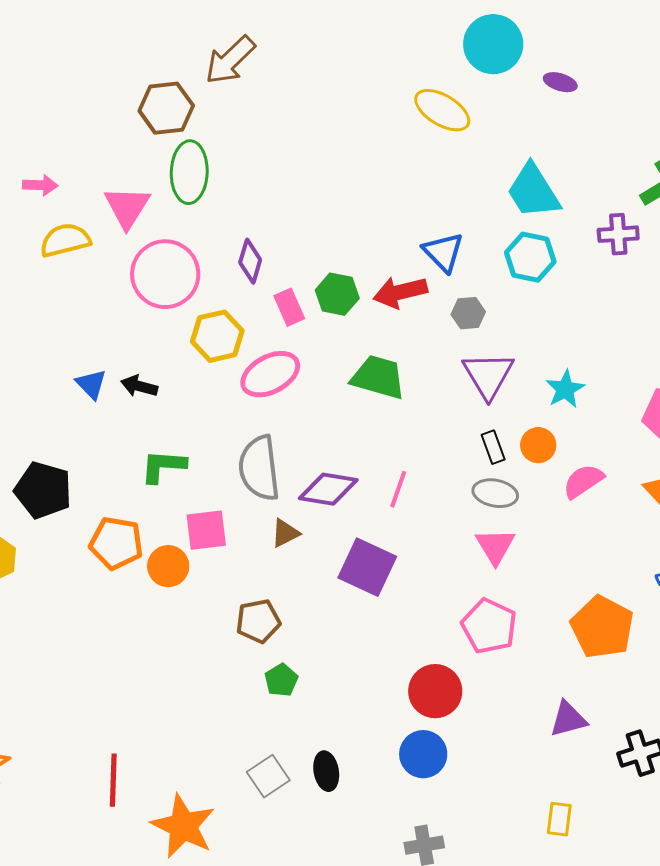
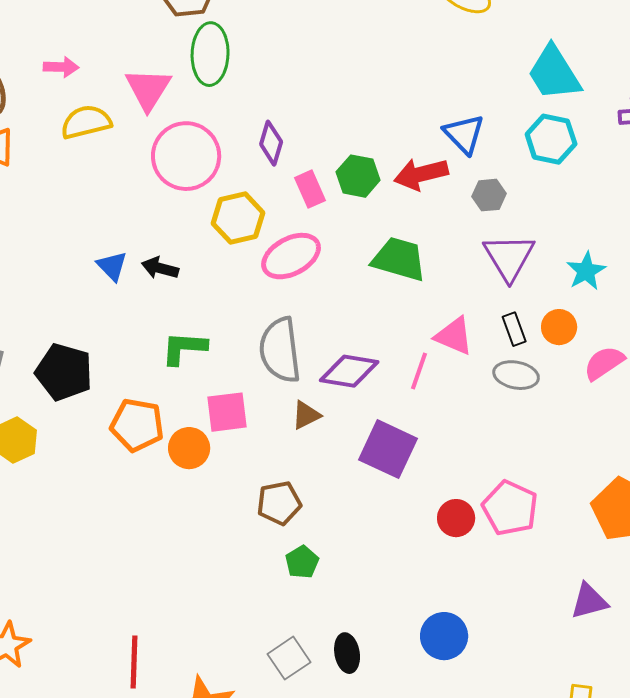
pink triangle: (495, 546) -> (454, 336), moved, turned -36
red circle: (435, 691) -> (456, 518), moved, size x0.7

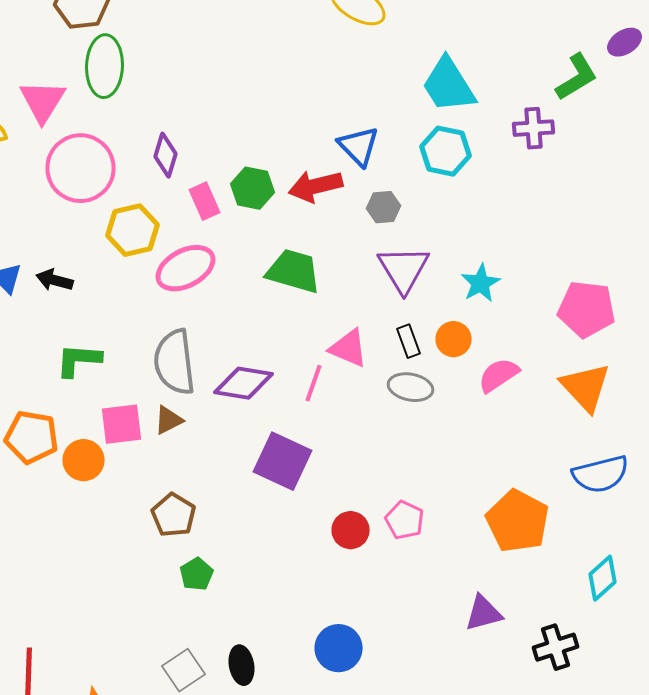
brown triangle: (306, 415) -> (168, 420), moved
brown pentagon: (279, 503) -> (174, 515), turned -30
pink pentagon: (510, 508) -> (404, 520), size x0.7

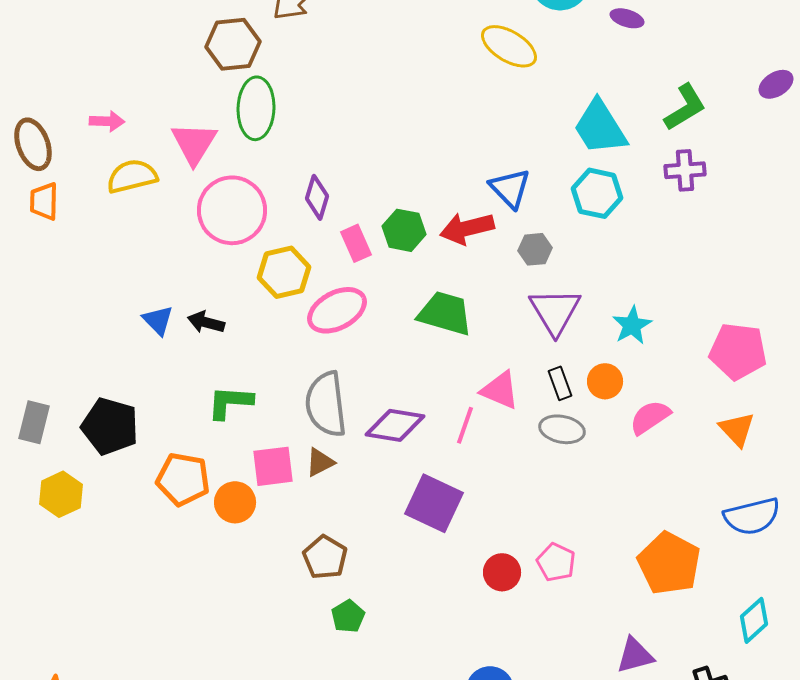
green L-shape: (576, 77) -> (685, 107), moved
orange triangle: (586, 387) -> (737, 429), size x0.7

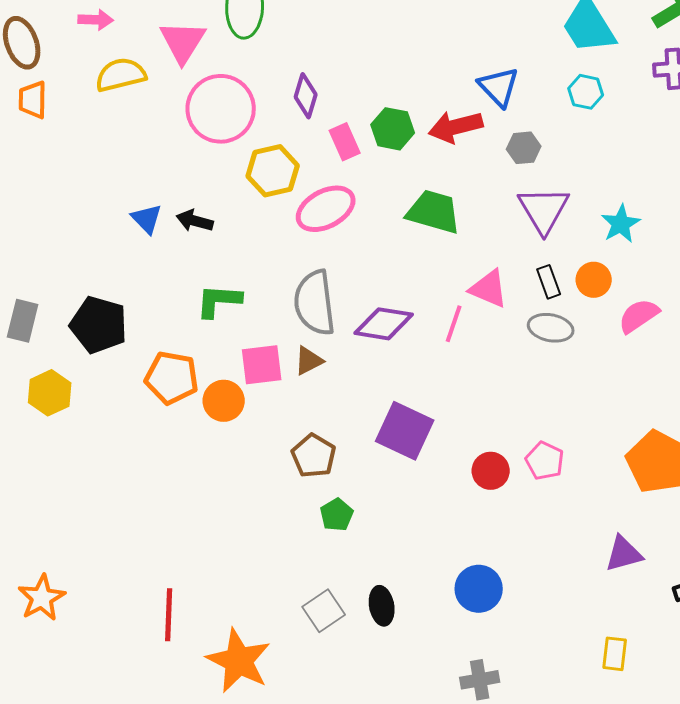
cyan hexagon: (597, 193) -> (586, 92), size x0.7
purple square: (434, 503) -> (405, 431), moved

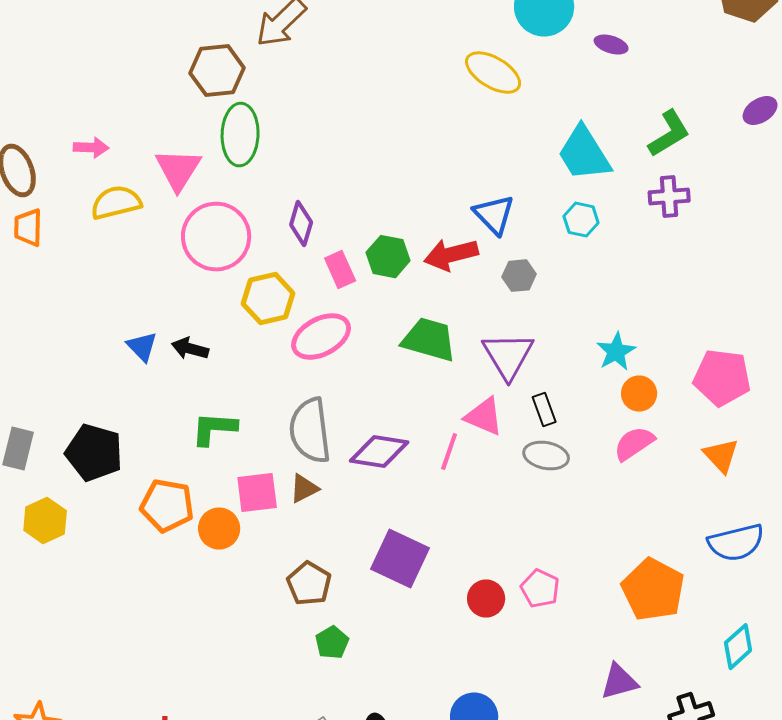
purple triangle: (544, 210) -> (508, 356), moved
orange circle: (594, 280) -> (639, 394), moved

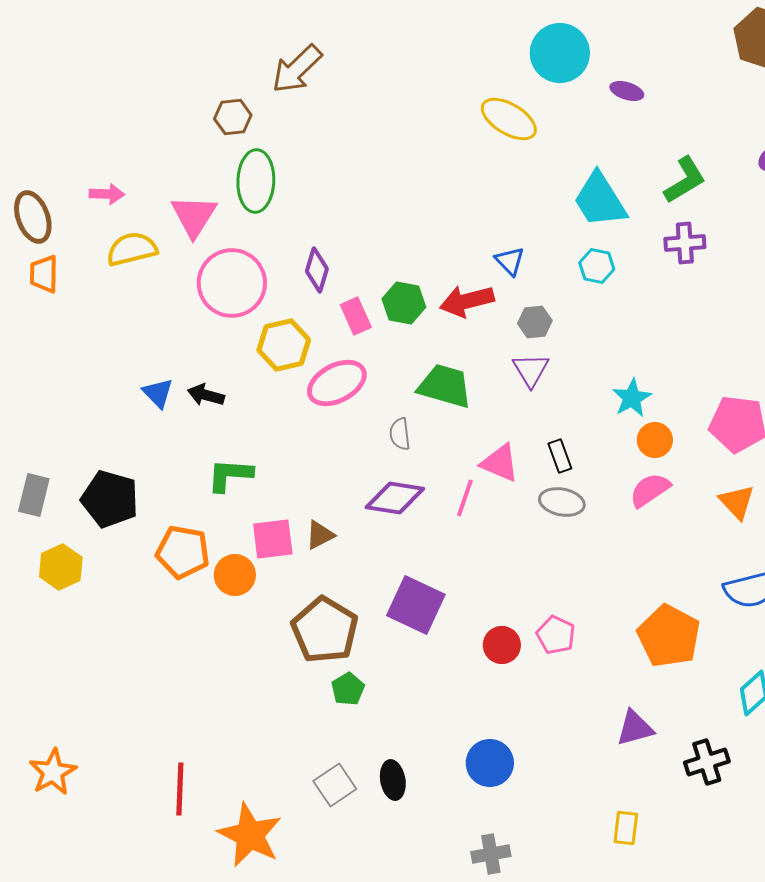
brown hexagon: (217, 71) -> (233, 117), size x0.7
blue triangle: (494, 215) -> (510, 261), size x0.7
purple triangle: (508, 356) -> (531, 370), moved, size x0.7
gray semicircle: (310, 431) -> (400, 434), moved, size x0.5
brown pentagon: (309, 584) -> (325, 630), size x1.5

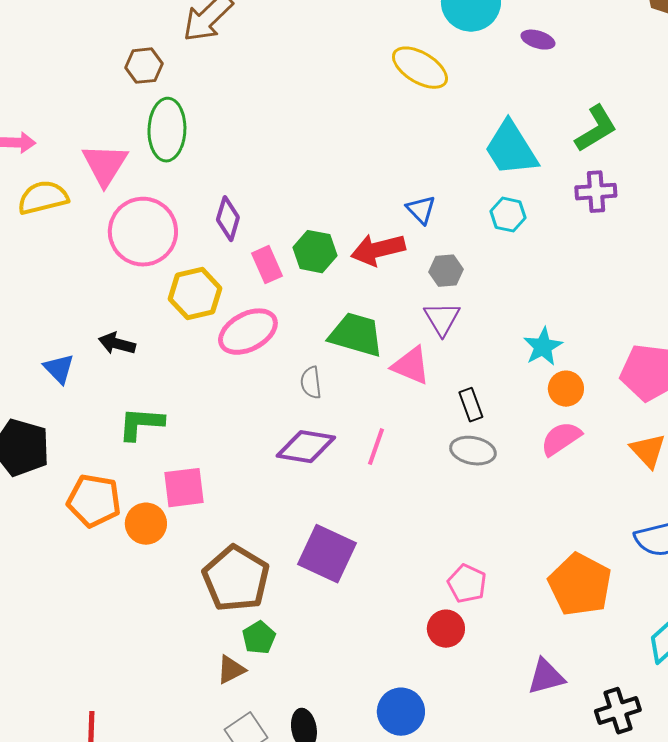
blue triangle: (158, 393) -> (59, 369), moved
pink triangle: (500, 463) -> (411, 366), moved
brown triangle: (320, 535) -> (231, 670), moved
red circle: (502, 645) -> (446, 629), moved

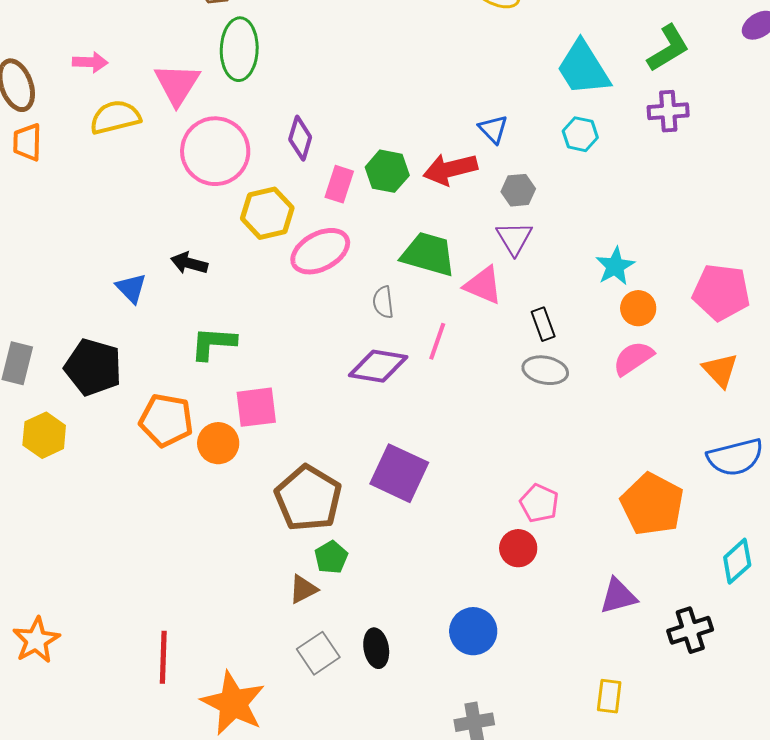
pink rectangle: (267, 265) -> (339, 184), turned 42
pink line: (376, 447) -> (437, 341), moved

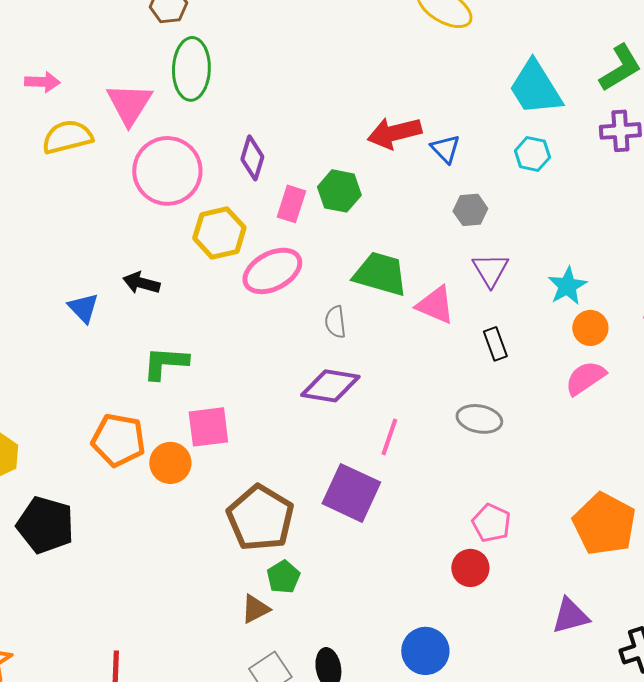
red arrow: (450, 169) -> (394, 133), moved
purple triangle: (514, 238) -> (490, 270), moved
pink line: (437, 341) -> (389, 437), moved
black pentagon: (93, 367) -> (45, 525), moved
gray ellipse: (545, 370) -> (479, 419), moved

